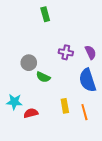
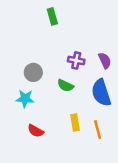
green semicircle: (43, 77) -> (65, 86), moved
cyan star: (14, 102) -> (25, 99), moved
red semicircle: (31, 113) -> (36, 131), turned -136

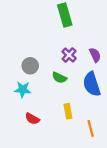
green rectangle: (52, 16) -> (65, 15), moved, size x1.5
purple cross: (76, 61) -> (69, 55), turned 32
orange line: (98, 130) -> (91, 128), moved

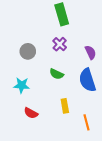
purple cross: (69, 55) -> (60, 44), moved
gray circle: (30, 66) -> (28, 51), moved

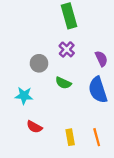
gray circle: (28, 51) -> (39, 63), moved
yellow rectangle: (65, 106) -> (70, 137), moved

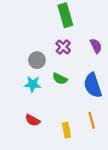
purple semicircle: (101, 59) -> (96, 46), moved
cyan star: (24, 96) -> (33, 84), moved
orange line: (97, 137) -> (92, 120), moved

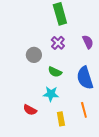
cyan star: (33, 84) -> (51, 94), moved

